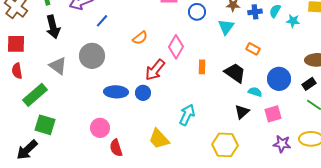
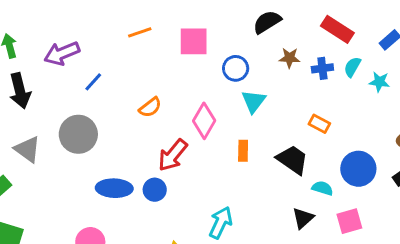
cyan triangle: (226, 27) -> (254, 101), moved

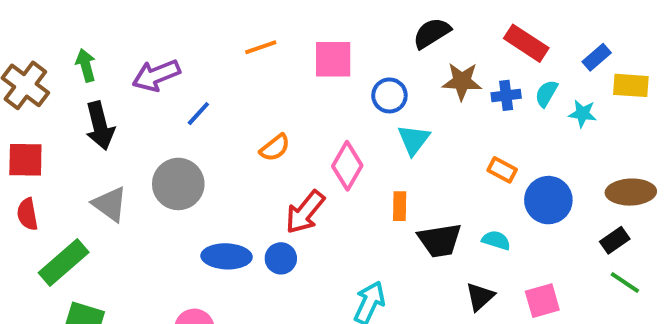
brown star: (289, 58) -> (462, 81), size x1.4
black trapezoid: (292, 160) -> (440, 240), moved, turned 136
blue circle: (358, 169) -> (548, 200), moved
cyan semicircle: (322, 188) -> (496, 240), moved

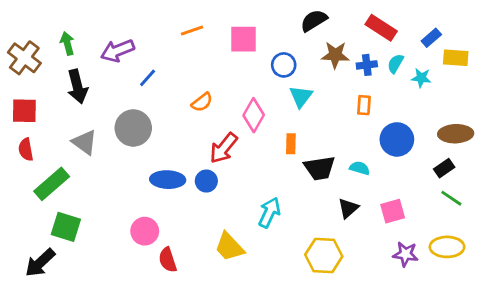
orange rectangle: (502, 170) -> (364, 105), moved, turned 66

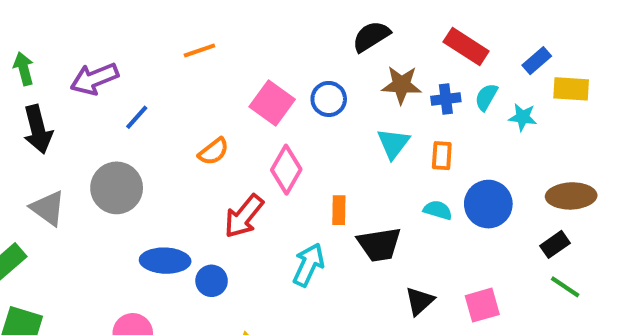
pink square: (244, 39) -> (272, 103), moved, turned 36
cyan triangle: (301, 96) -> (393, 143), moved
cyan semicircle: (360, 168) -> (438, 210), moved
blue circle: (206, 181) -> (212, 281), moved
cyan arrow: (269, 213) -> (308, 265), moved

